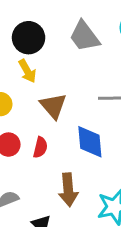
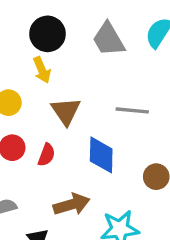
brown arrow: (68, 190) -> (72, 204), turned -108

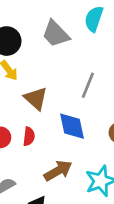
gray line: (132, 110) -> (88, 85), turned -60

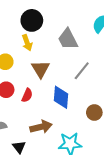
gray trapezoid: (56, 34) -> (68, 39), moved

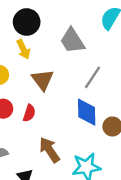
blue diamond: (61, 97) -> (87, 112), moved
brown arrow: (41, 127) -> (49, 150), turned -105

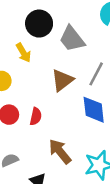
black circle: (27, 22) -> (39, 24), moved
brown triangle: (43, 80) -> (62, 80), moved, turned 35

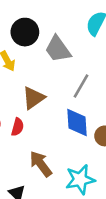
brown triangle: (62, 80) -> (33, 98), moved

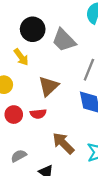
red semicircle: (17, 127) -> (38, 114), turned 77

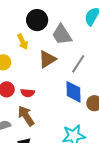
brown triangle: (49, 86) -> (47, 59), moved
brown arrow: (63, 143) -> (26, 116), moved

